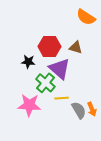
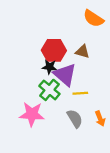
black star: (28, 62) -> (49, 67), moved
yellow line: (62, 98) -> (80, 93), moved
gray semicircle: (79, 110) -> (75, 119), moved

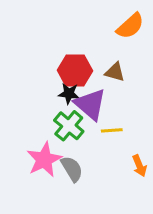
orange semicircle: (93, 18) -> (130, 26), turned -75
pink star: (32, 114) -> (44, 160), turned -30
gray semicircle: (75, 119) -> (72, 169), moved

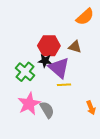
green cross: (69, 126) -> (25, 72), moved
yellow line: (112, 130) -> (64, 85), moved

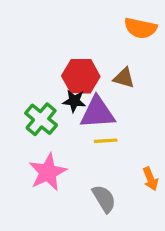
orange semicircle: (85, 17) -> (140, 28), turned 54
purple triangle: (59, 68) -> (97, 113), turned -45
gray semicircle: (47, 110) -> (104, 199), moved

